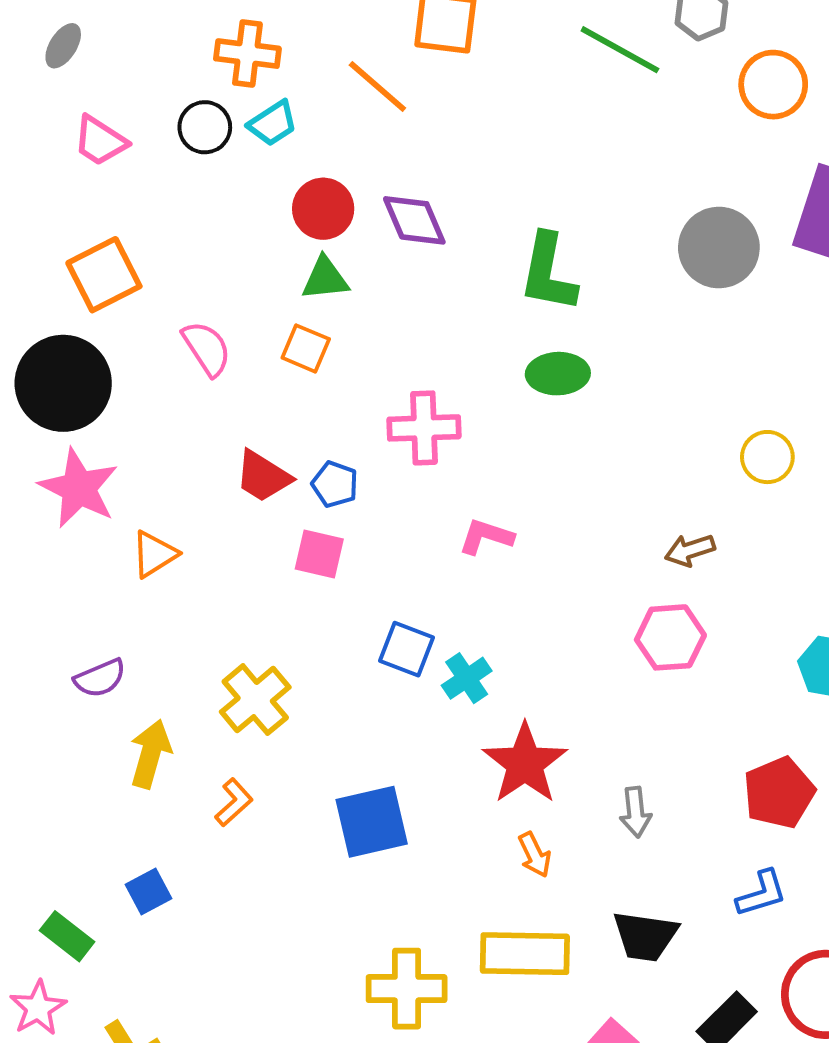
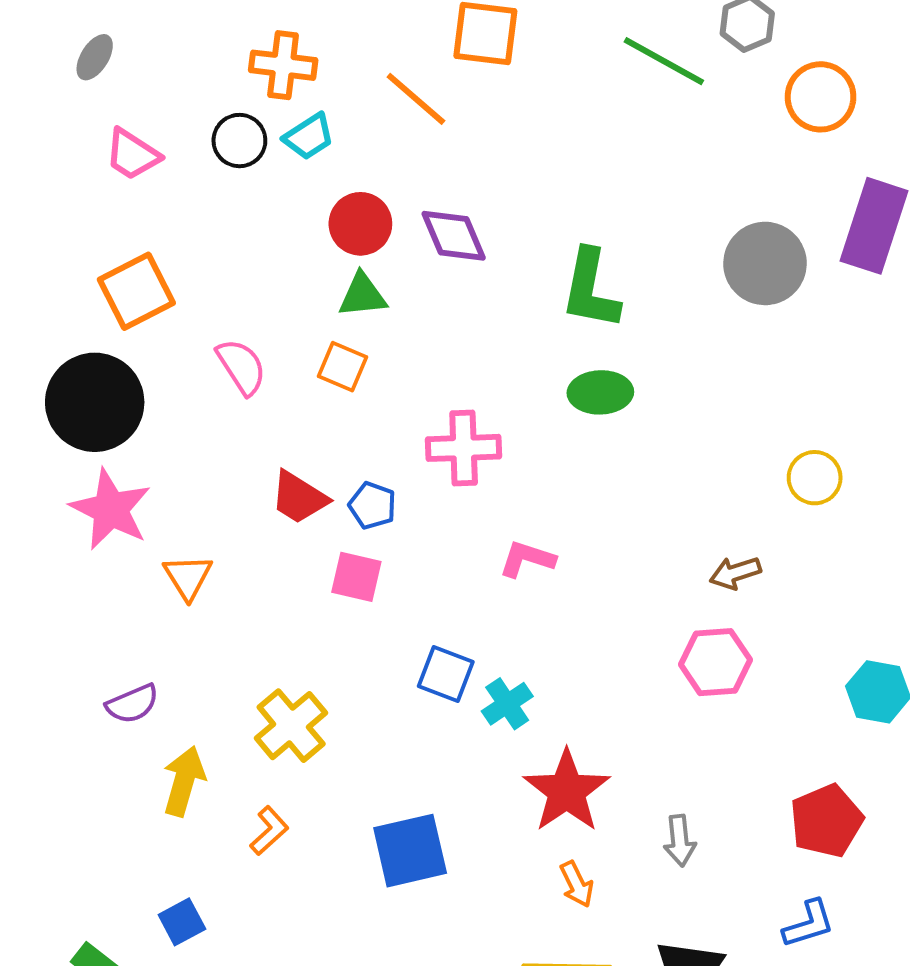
orange triangle: (154, 554) -> (188, 577), turned -30

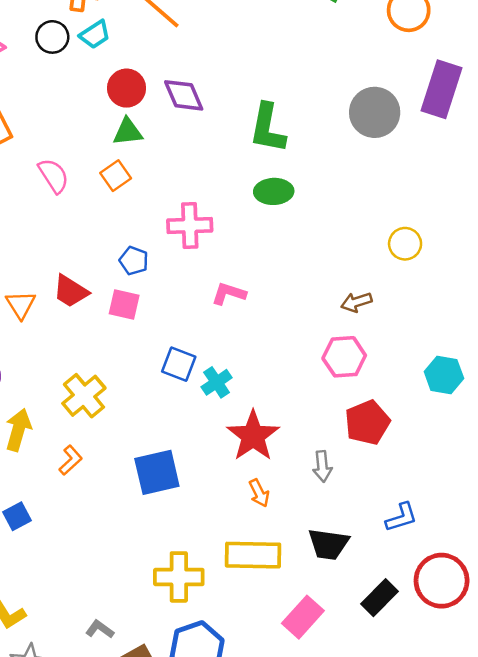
orange square: (343, 367) -> (116, 176), turned 32
red trapezoid: (299, 497) -> (71, 291), moved
red pentagon: (826, 821) -> (367, 423), moved

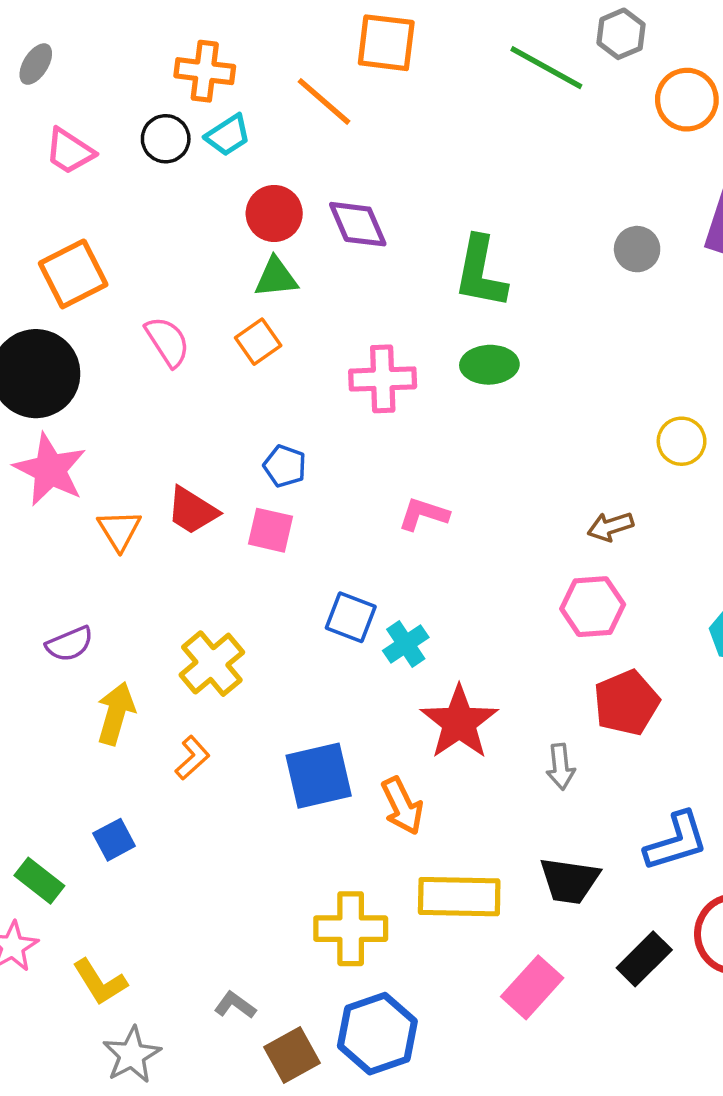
gray circle: (375, 112) -> (637, 249), size x0.6
pink cross: (190, 225) -> (383, 379), moved
orange arrow: (259, 493) -> (402, 806), moved, size x1.4
blue L-shape: (401, 517) -> (676, 841), size x1.4

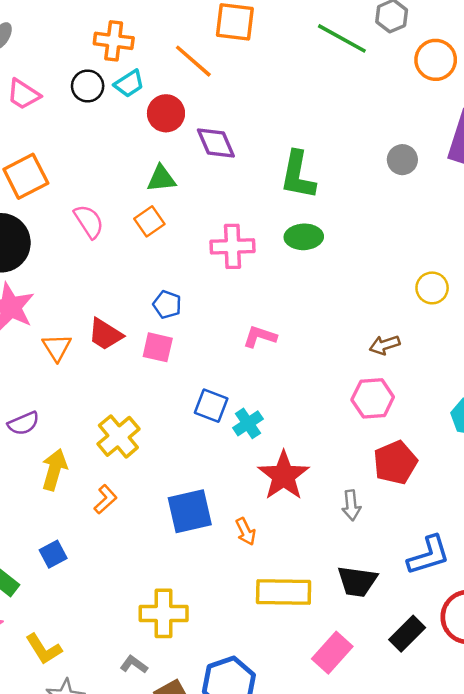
red circle: (274, 213) -> (166, 113), moved
orange arrow: (402, 806) -> (246, 531), size x0.7
yellow cross: (351, 929) -> (164, 613), moved

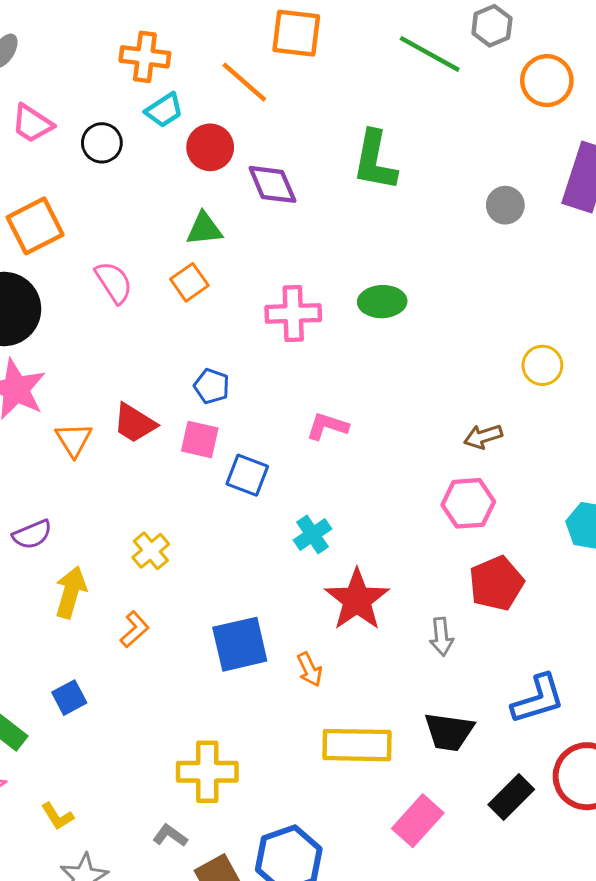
black circle: (88, 86) -> (102, 143), moved
green L-shape: (298, 175) -> (375, 161), moved
blue square: (211, 406) -> (247, 475), moved
yellow cross: (118, 436) -> (151, 551), size x0.7
yellow L-shape: (44, 649) -> (57, 816), size x0.7

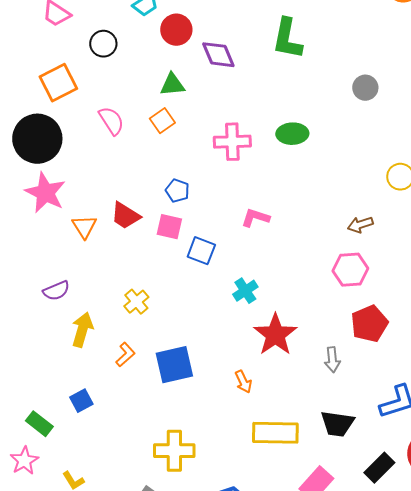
black circle: (102, 143) -> (103, 44), moved
gray circle: (505, 205) -> (365, 88), moved
blue square: (240, 644) -> (174, 365), moved

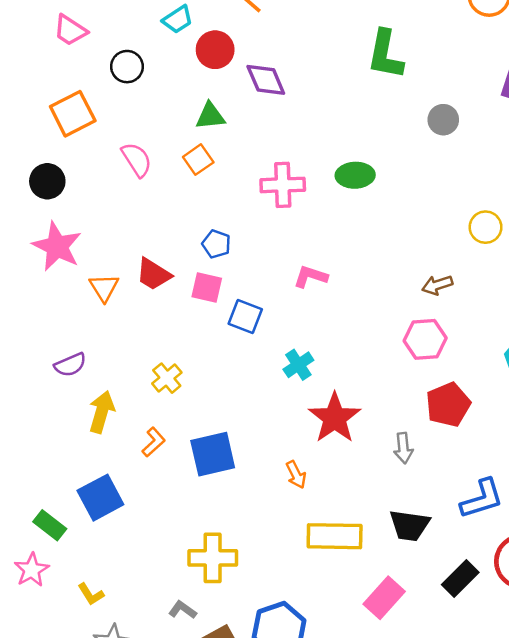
green L-shape: (287, 39) -> (385, 55), moved
black circle: (37, 139) -> (47, 181), size x0.6
blue square: (81, 401) -> (100, 498), size x1.6

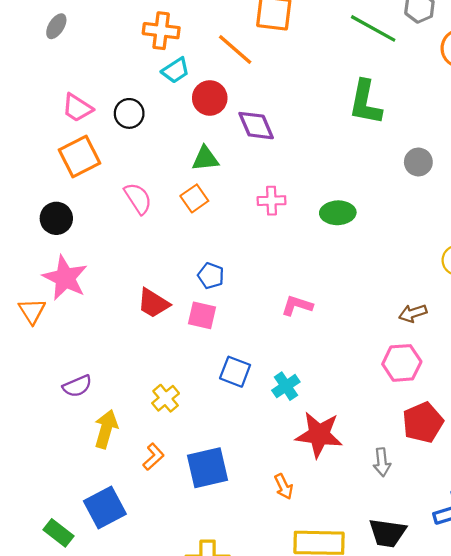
pink trapezoid: (70, 30) -> (77, 108), moved
pink cross: (283, 185) -> (272, 201), moved, size x0.7
orange triangle: (104, 287) -> (32, 311), moved
blue square: (245, 316) -> (235, 372), moved
red star: (335, 418) -> (319, 435), turned -30

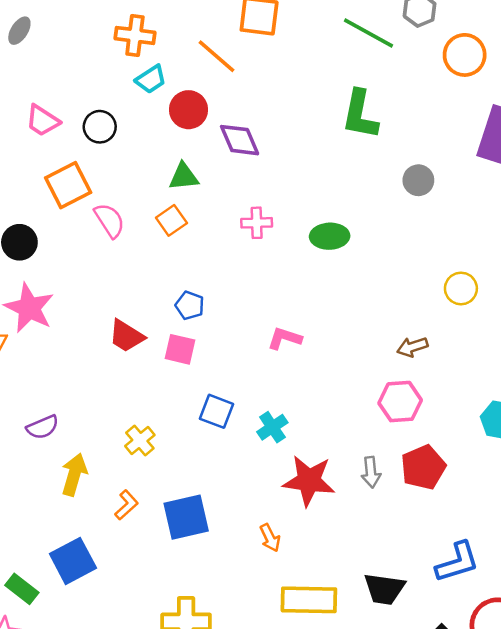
orange square: (79, 156) -> (68, 185), moved
gray arrow: (382, 462) -> (371, 472), moved

